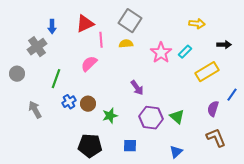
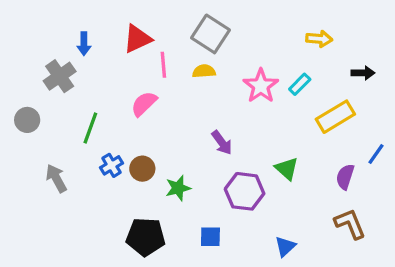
green triangle: (177, 117) -> (287, 169), moved

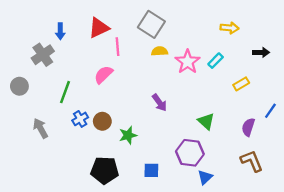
yellow semicircle: (204, 71) -> (160, 51), moved
yellow rectangle: (335, 117) -> (241, 84), size x0.6
purple hexagon: (245, 191) -> (190, 153), moved

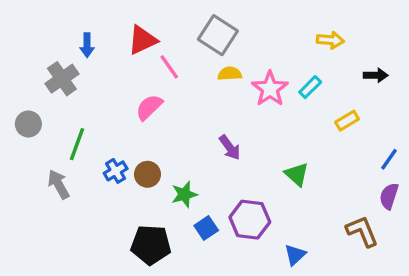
pink line: (117, 47) -> (169, 67), turned -30
green line: (65, 92) -> (77, 144), moved
purple semicircle: (248, 127) -> (389, 196), moved
purple hexagon: (190, 153) -> (250, 220), moved
blue square: (151, 170) -> (206, 228), moved, turned -35

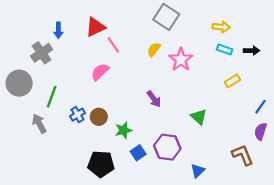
gray square: (218, 35) -> (166, 17), moved
yellow semicircle: (230, 74) -> (154, 49), turned -48
cyan rectangle: (310, 87) -> (225, 49), moved, turned 64
gray circle: (28, 124) -> (19, 83), size x1.5

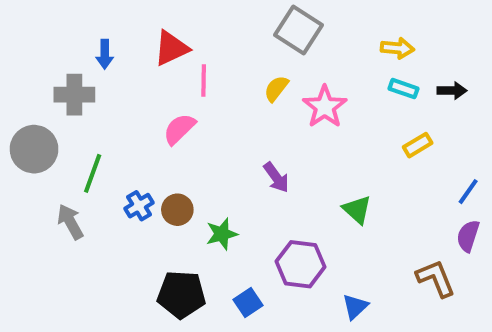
pink line: (113, 45) -> (204, 80), turned 36
gray cross: (42, 53) -> (74, 95), turned 35
blue square: (138, 153) -> (248, 303), moved

